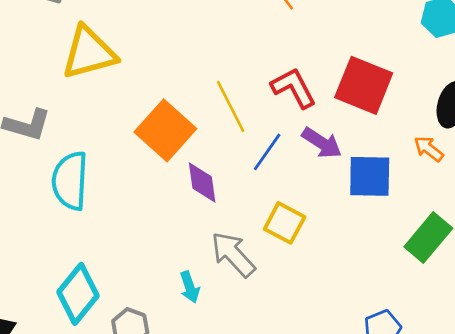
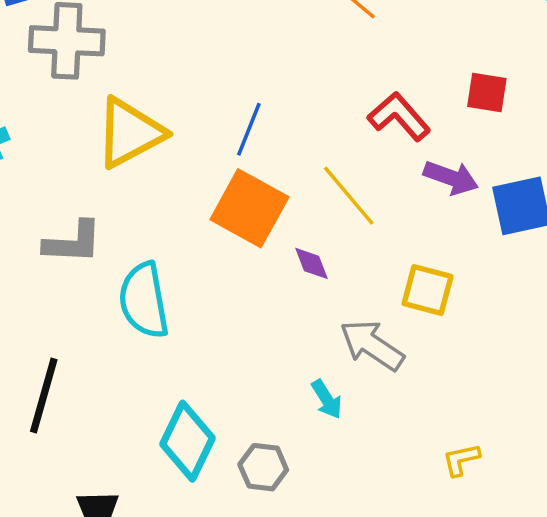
red square: (364, 85) -> (487, 92), size x0.6
yellow line: (231, 107) -> (349, 196), moved
blue line: (267, 152) -> (249, 129), moved
purple diamond: (202, 183) -> (311, 263), size x0.7

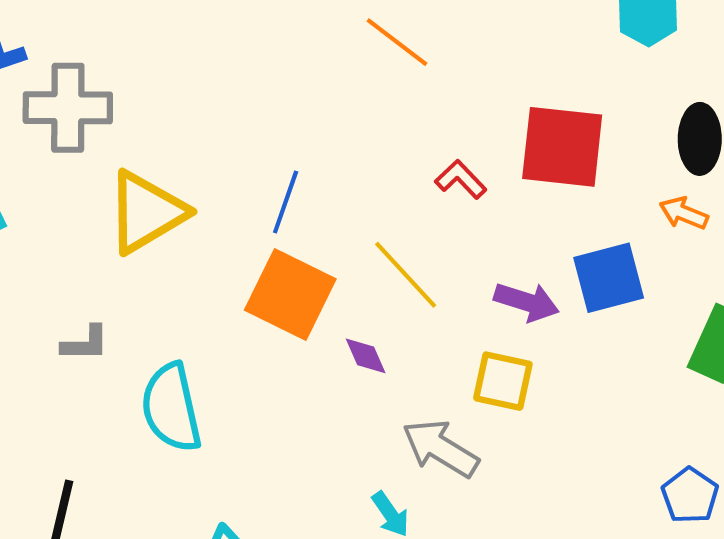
red square: (487, 92) -> (562, 147), size x1.8
red L-shape: (399, 116) -> (461, 179), size x0.7
purple arrow: (451, 178) -> (527, 302), moved
gray L-shape: (73, 242) -> (85, 343), size x0.7

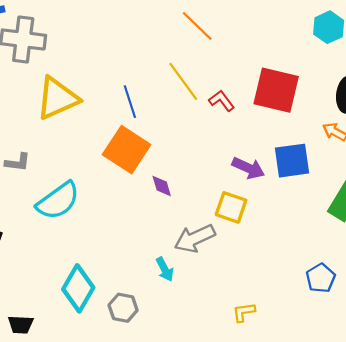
blue line: (286, 202) -> (130, 102), turned -44
yellow line: (406, 275) -> (183, 81), moved
cyan semicircle: (171, 408) -> (58, 201), turned -120
gray arrow: (441, 448) -> (195, 238), turned -63

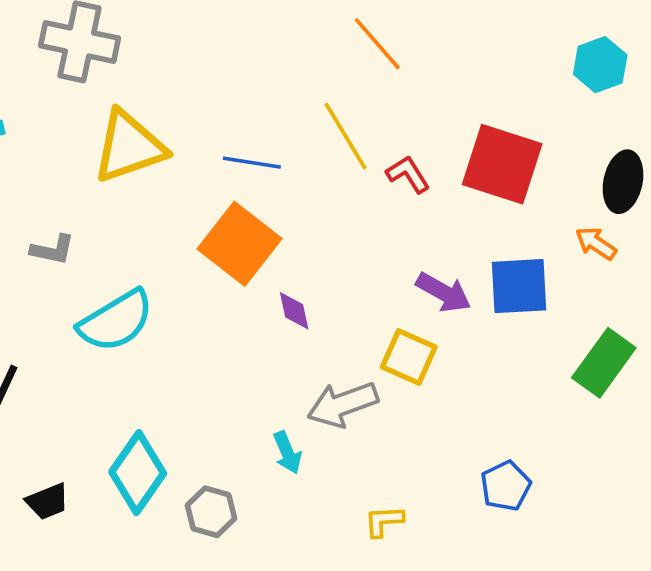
blue line: (130, 102) -> (252, 163), turned -68
blue pentagon: (321, 278) -> (506, 486), moved
yellow L-shape: (244, 312) -> (384, 521), moved
black trapezoid: (21, 325) -> (47, 501), moved, turned -30

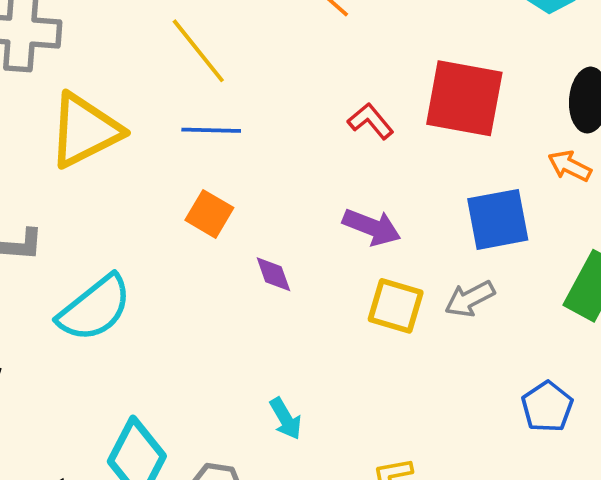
yellow line: (346, 136) -> (198, 51), moved
orange square: (239, 244) -> (209, 214), size x0.6
purple arrow: (444, 292) -> (372, 227), moved
gray arrow: (343, 404) -> (470, 299), moved, size x0.7
blue pentagon: (506, 486) -> (547, 407), moved

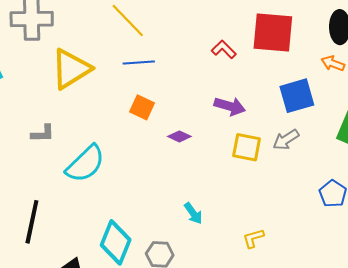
purple diamond: (273, 274) -> (179, 136), turned -40

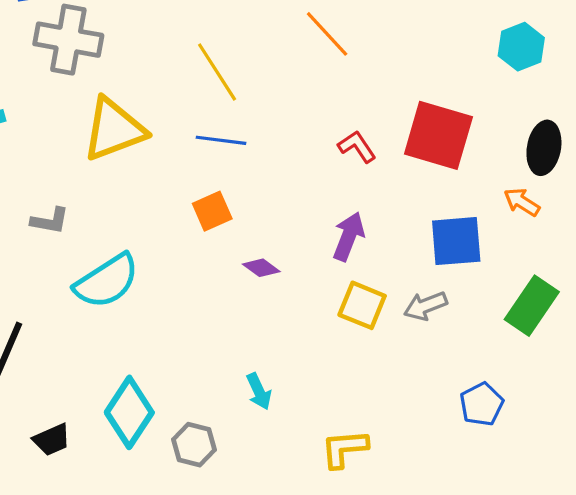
purple arrow: (230, 106) -> (349, 236), turned -96
orange square: (142, 107) -> (212, 211), turned 30
yellow L-shape: (253, 238) -> (344, 449), size x1.4

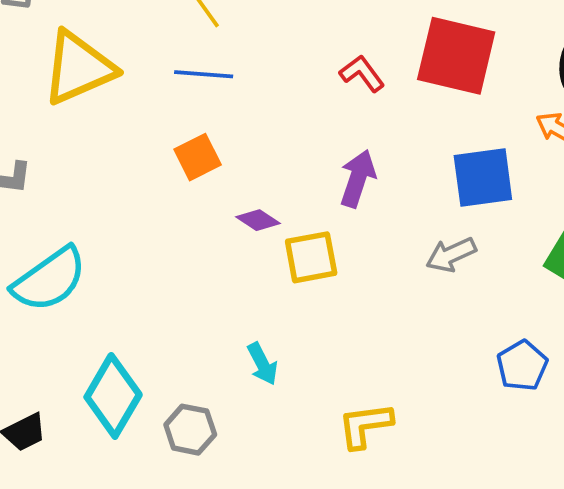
cyan semicircle: (107, 281) -> (49, 279), moved
yellow square: (362, 305) -> (311, 257), moved, turned -30

